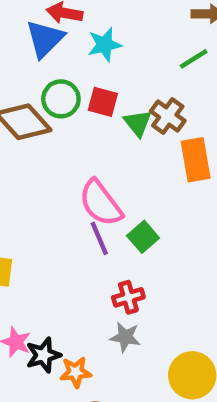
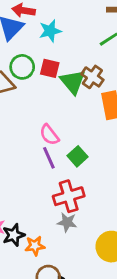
green triangle: (138, 123) -> (73, 82), size x1.4
pink semicircle: (101, 203) -> (49, 135), size x0.7
red cross: (128, 297) -> (69, 196), size x1.5

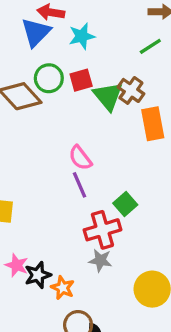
red square: (50, 68) -> (81, 80), turned -30
green square: (78, 156) -> (125, 204), moved
orange star: (35, 246) -> (63, 288), turned 30

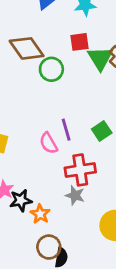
green circle: (49, 78) -> (51, 69), moved
pink semicircle: (80, 158) -> (49, 143), moved
green square: (125, 204) -> (102, 131), moved

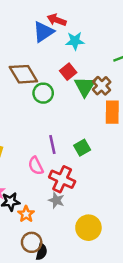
red square: (79, 42) -> (68, 72), turned -35
pink semicircle: (49, 143) -> (36, 166), moved
red cross: (80, 170) -> (62, 179), turned 30

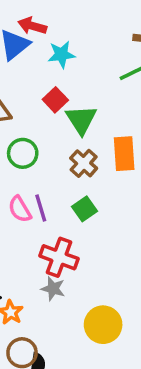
brown cross: (102, 86) -> (84, 163), moved
green circle: (43, 93) -> (23, 153), moved
pink semicircle: (36, 166) -> (20, 209), moved

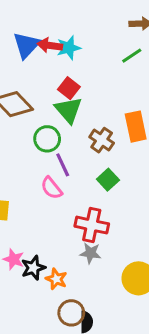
red arrow: (32, 26) -> (50, 45), moved
green triangle: (81, 120) -> (68, 110), moved
purple line: (41, 208) -> (63, 165), moved

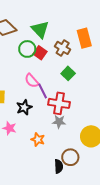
red square: (69, 88) -> (40, 53), moved
purple line: (63, 165) -> (43, 91), moved
black star: (33, 268) -> (24, 107), moved
brown circle: (71, 313) -> (70, 157), moved

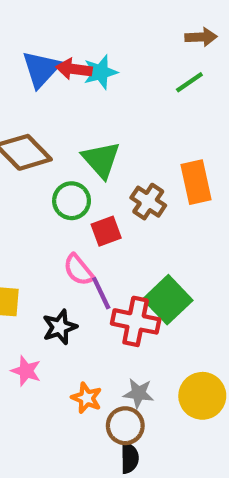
red square: (40, 53) -> (106, 231), moved, turned 32
green square: (68, 73) -> (168, 300), moved, size x1.5
gray star: (59, 122) -> (138, 393), moved
brown circle: (70, 157) -> (125, 426), moved

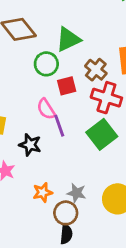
green triangle: (101, 160) -> (68, 39), turned 40
red cross: (136, 321) -> (106, 98), moved
black star: (60, 327) -> (30, 145), turned 30
orange star: (87, 398) -> (43, 192), turned 30

